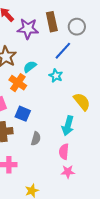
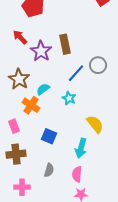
gray circle: (77, 27) -> (98, 65), moved
purple star: (28, 29) -> (41, 51), turned 30
blue square: (23, 114) -> (49, 136), moved
gray semicircle: (36, 139) -> (49, 170), moved

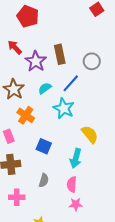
gray circle: (98, 65) -> (92, 61), moved
cyan semicircle: (43, 89) -> (45, 88), moved
cyan star: (69, 98) -> (64, 108), size x1.5

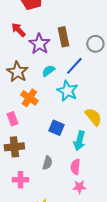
blue square: (44, 146) -> (56, 128), moved

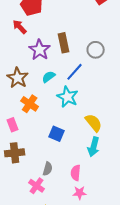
red arrow: (18, 30) -> (20, 27), moved
cyan arrow: (79, 141) -> (94, 147), moved
pink cross: (20, 180) -> (37, 186), moved, turned 35

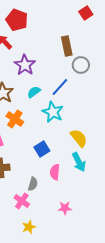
brown rectangle: (64, 43) -> (67, 46), moved
blue square: (57, 134) -> (42, 149), turned 35
cyan arrow: (94, 147) -> (79, 162), turned -42
pink semicircle: (76, 173) -> (55, 172), moved

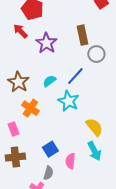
purple star: (25, 65) -> (46, 43), moved
blue square: (42, 149) -> (50, 149), moved

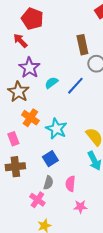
purple star: (46, 43) -> (29, 68), moved
cyan semicircle: (49, 81) -> (51, 83), moved
cyan star: (68, 101) -> (56, 129), moved
pink semicircle: (70, 161) -> (70, 184), moved

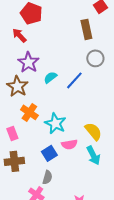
brown rectangle: (82, 45) -> (86, 29), moved
pink semicircle: (70, 184) -> (69, 144), moved, turned -105

